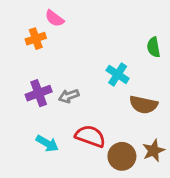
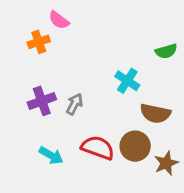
green semicircle: (154, 47) -> (166, 51), turned -96
gray arrow: (69, 96) -> (74, 104), turned 138
brown circle: (122, 156) -> (135, 146), moved

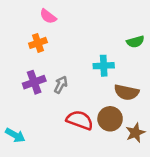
orange cross: (39, 42) -> (38, 43), moved
cyan cross: (127, 81) -> (104, 66), turned -36
cyan arrow: (51, 155) -> (15, 135), moved

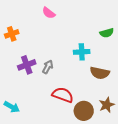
pink semicircle: (48, 16) -> (49, 13), moved
orange cross: (38, 43) -> (12, 34), moved
brown circle: (110, 119) -> (84, 111), moved

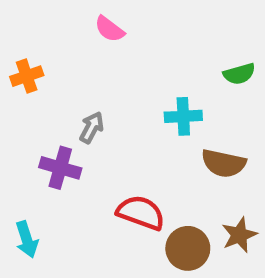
purple cross: (27, 65) -> (60, 168), moved, turned 36
gray arrow: (48, 67) -> (92, 128), moved
cyan arrow: (12, 107) -> (27, 239), turned 42

